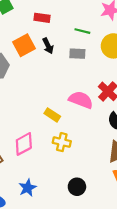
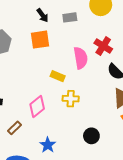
orange square: (24, 45) -> (40, 40), moved, turned 30
pink semicircle: (81, 100) -> (81, 58), turned 70

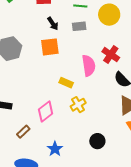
yellow cross: (71, 99) -> (78, 105), turned -35

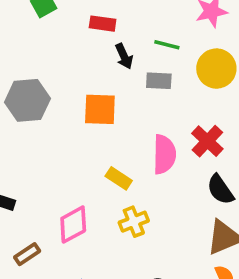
black arrow: (53, 24) -> (124, 56), moved

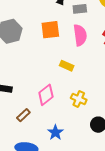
pink semicircle: (164, 154) -> (80, 35), moved
yellow cross: (134, 222) -> (79, 99), moved, turned -35

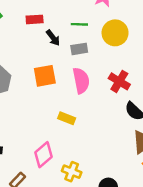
yellow cross: (79, 99) -> (72, 172), moved

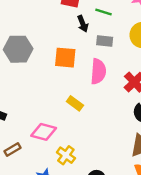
green line: (79, 24) -> (104, 12), moved
pink diamond: (43, 155) -> (44, 132), turned 40

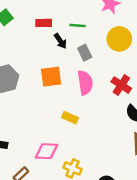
gray rectangle: (105, 41) -> (85, 53), turned 70

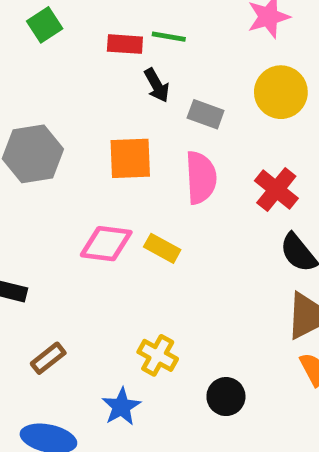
green line: (77, 26) -> (169, 37), moved
gray rectangle: (85, 53) -> (206, 114), turned -49
pink diamond: (47, 151) -> (106, 244), moved

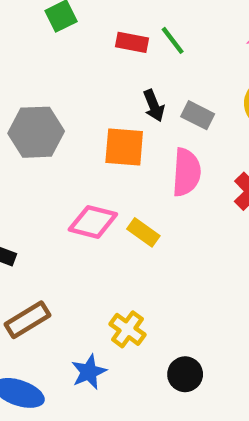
green line: (169, 37) -> (173, 40), turned 36
black arrow: (157, 85) -> (154, 106), moved
brown rectangle: (48, 358) -> (28, 320), size x1.4

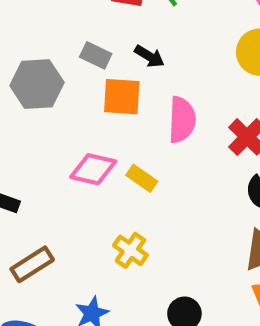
black arrow: (154, 106) -> (149, 56), turned -36
gray rectangle: (198, 115) -> (96, 55), moved
yellow cross: (127, 329) -> (130, 250), moved

